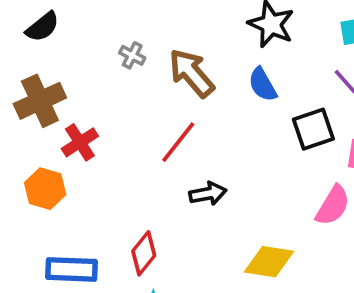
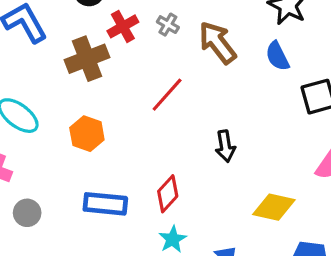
red cross: (80, 142) -> (123, 26), moved
red line: (178, 142) -> (167, 95), moved
black arrow: (208, 194) -> (225, 146), turned 88

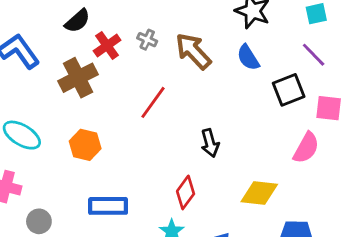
red diamond: (168, 194) -> (186, 192), moved

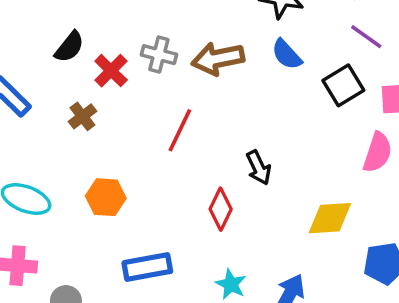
gray cross: (147, 40) -> (159, 55), size x1.4
brown arrow: (193, 51) -> (218, 59), turned -48
brown cross: (78, 78) -> (82, 116), size x0.6
red diamond: (186, 192) -> (221, 209), moved

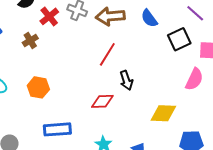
red line: (180, 130) -> (107, 54), moved
red diamond: (221, 209) -> (102, 101), turned 55

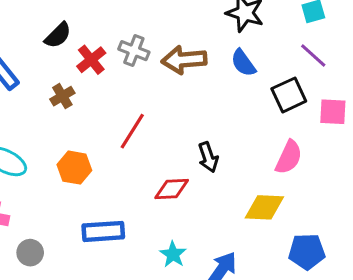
red line: (107, 54) -> (132, 131), moved
pink semicircle: (194, 79) -> (289, 157), moved

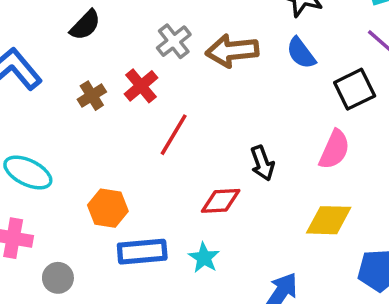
gray cross: (134, 51) -> (174, 41), turned 32
red cross: (91, 60) -> (141, 86), moved
pink semicircle: (289, 157) -> (334, 150), moved
orange hexagon: (74, 168) -> (108, 208), moved
cyan star: (173, 254) -> (204, 258), moved

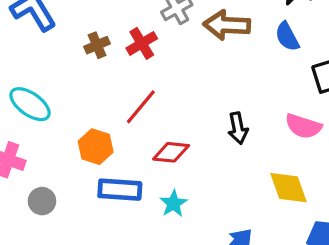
red line: (174, 135) -> (141, 107), moved
pink semicircle: (334, 150) -> (303, 126), turned 75
red diamond: (221, 201) -> (171, 152), moved
yellow diamond: (329, 220) -> (288, 188), turned 60

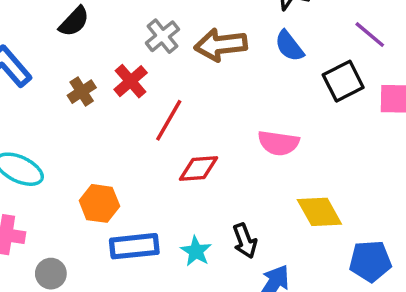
red line: (141, 107) -> (169, 120), moved
pink semicircle: (303, 126) -> (278, 143), moved
black arrow: (238, 128) -> (245, 241), moved
red diamond: (171, 152) -> (198, 169), moved

